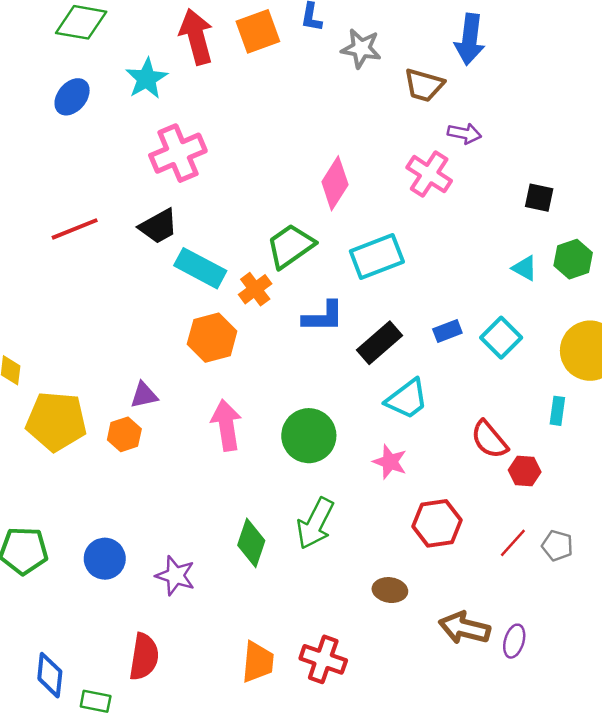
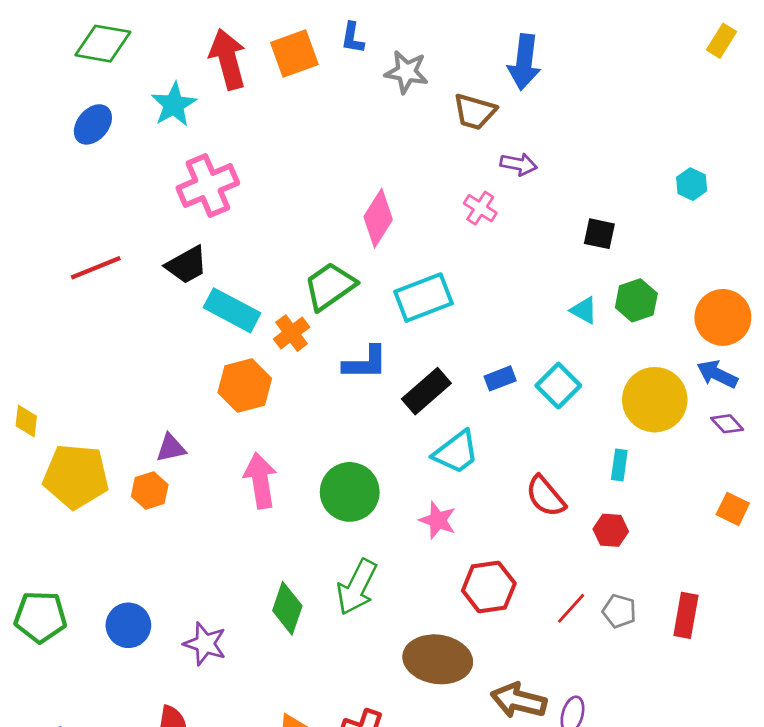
pink cross: (429, 174) -> (480, 208), size x0.7
red hexagon: (525, 471) -> (611, 530), moved
brown ellipse: (390, 590) -> (438, 659), size x1.8

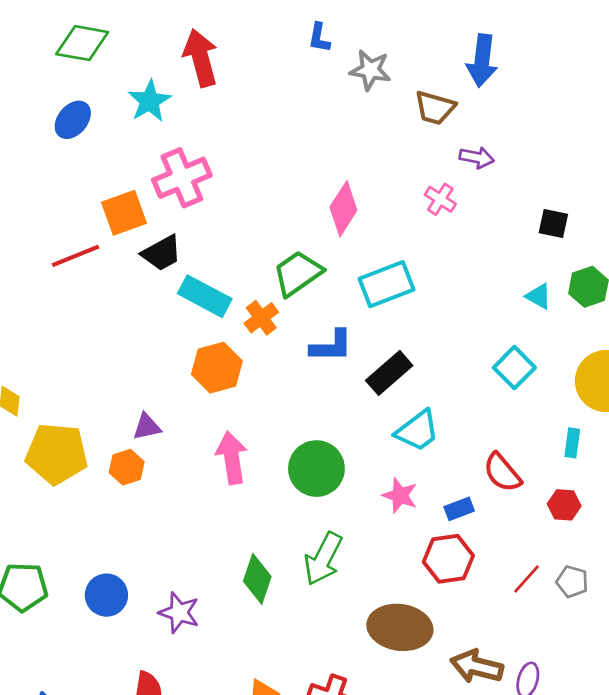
orange square: (294, 54) -> (124, 213), moved
blue rectangle: (500, 378) -> (459, 509), moved

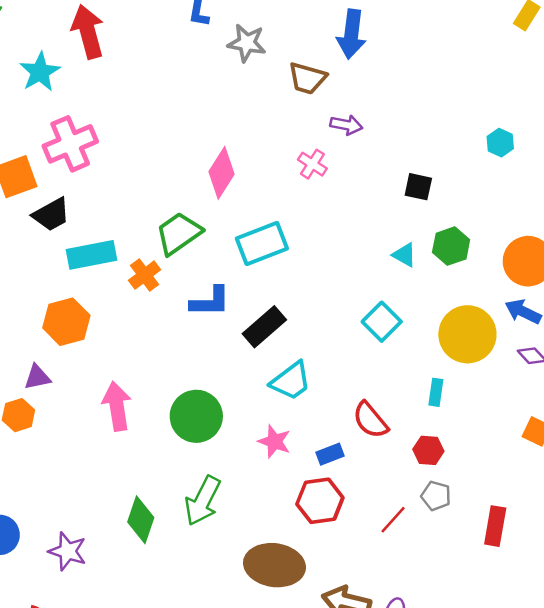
cyan rectangle: (205, 296) -> (92, 255), turned -39
orange hexagon: (217, 368) -> (66, 322), moved
gray pentagon: (572, 582) -> (436, 496), moved

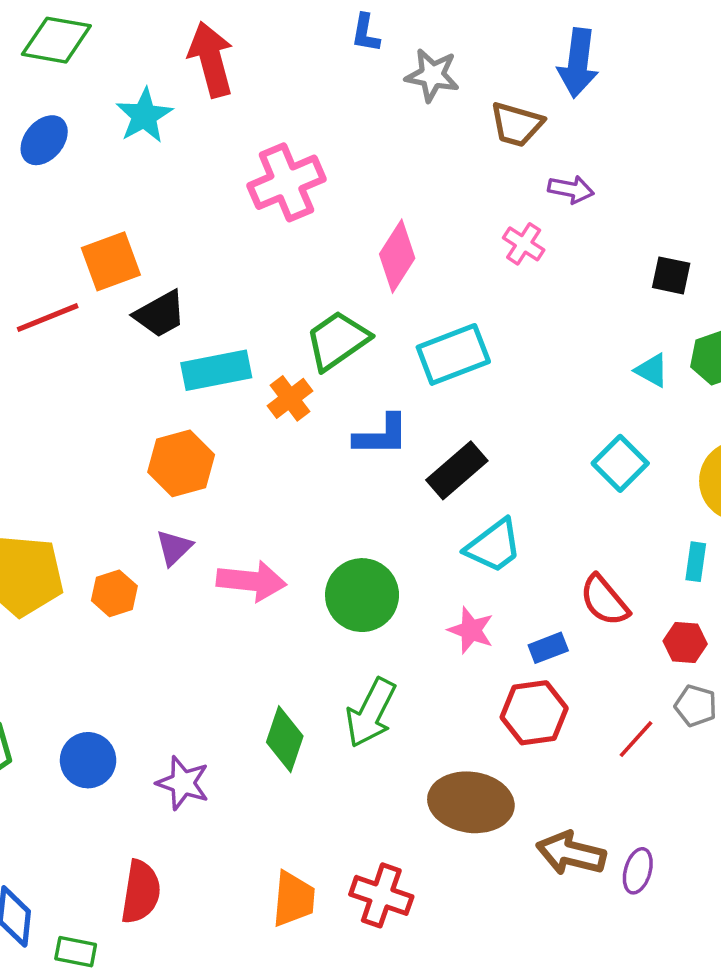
pink cross: (70, 144) -> (286, 182), moved
purple triangle: (37, 377) -> (174, 548), moved, turned -32
pink arrow: (117, 406) -> (251, 581), turned 105

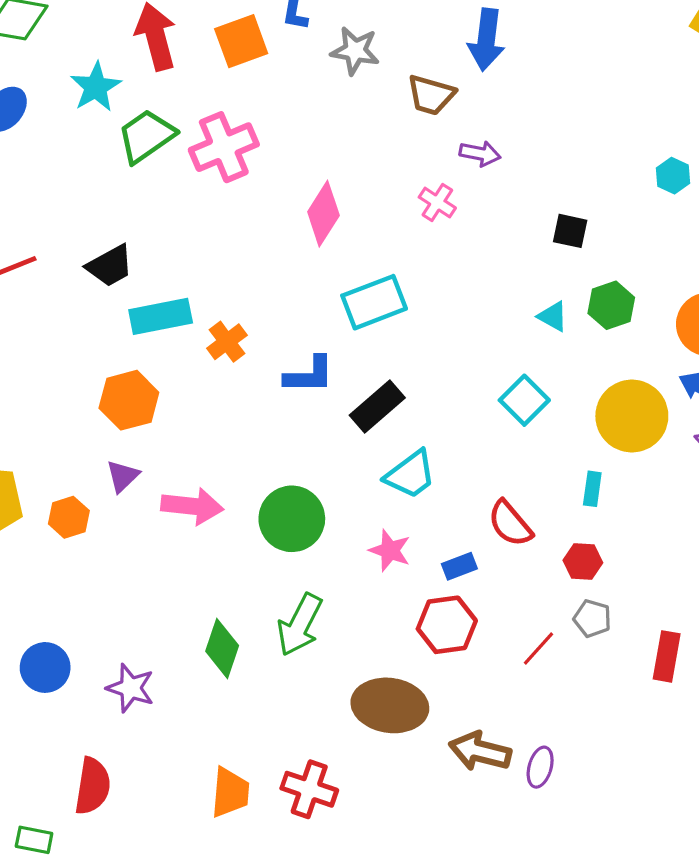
orange square: (111, 261) -> (241, 41), moved
green trapezoid: (337, 340) -> (146, 136), moved

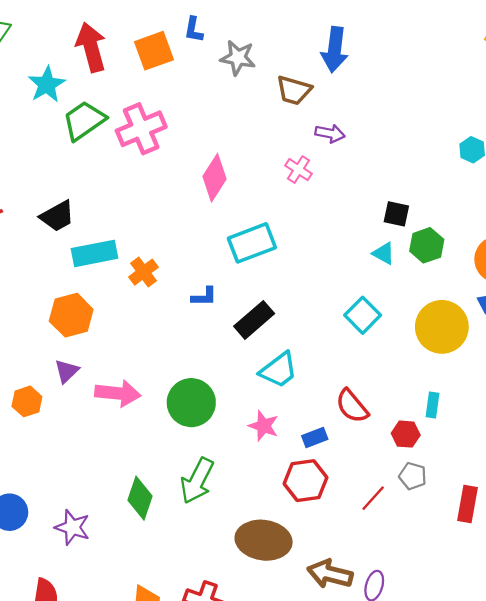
black square: (570, 231) -> (396, 214), moved
blue L-shape: (309, 375) -> (204, 297), size x0.7
cyan rectangle: (592, 489) -> (433, 405), moved

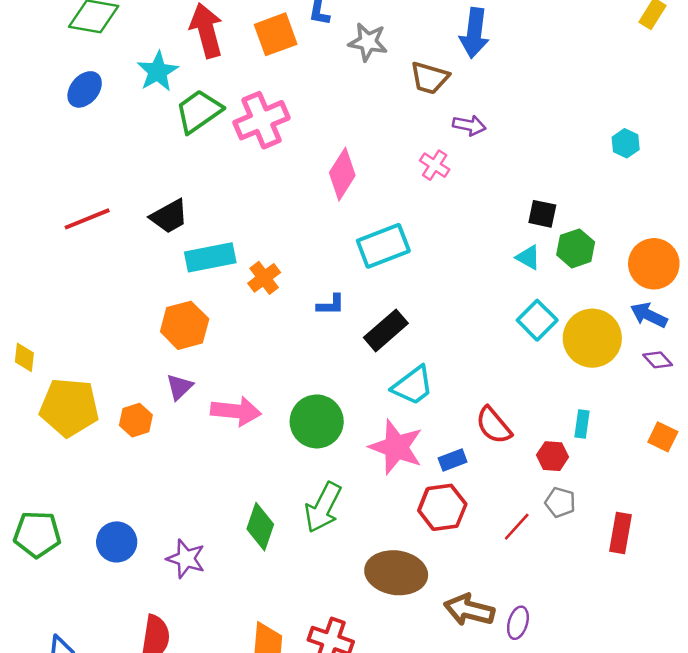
cyan square: (363, 315) -> (537, 320), moved
pink star: (264, 426) -> (396, 447), size x1.6

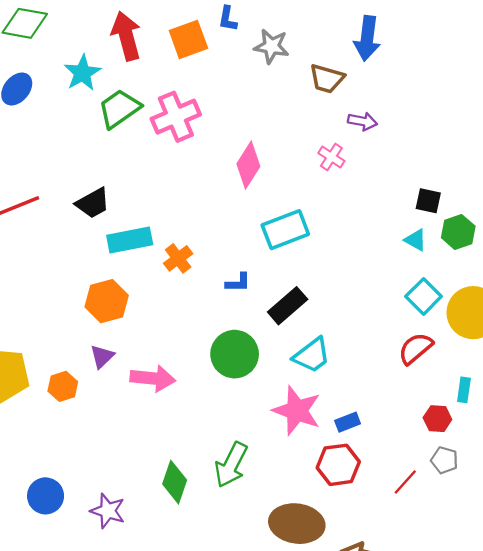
green circle: (317, 421) -> (235, 354), moved
red semicircle: (494, 425) -> (416, 348), moved, turned 90

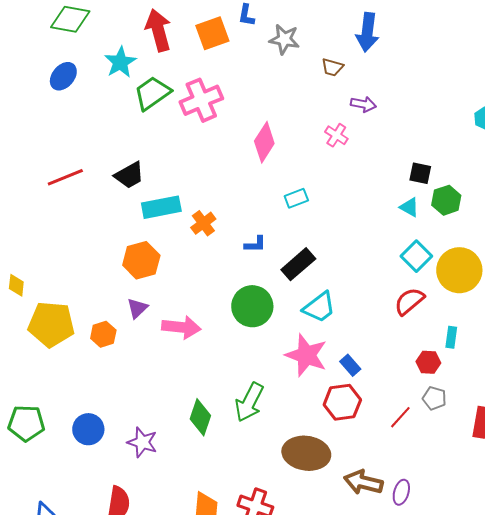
brown trapezoid: (327, 79) -> (332, 67), size x0.7
cyan rectangle: (285, 230) -> (296, 198), size x0.6
blue rectangle: (348, 422) -> (350, 365), turned 70

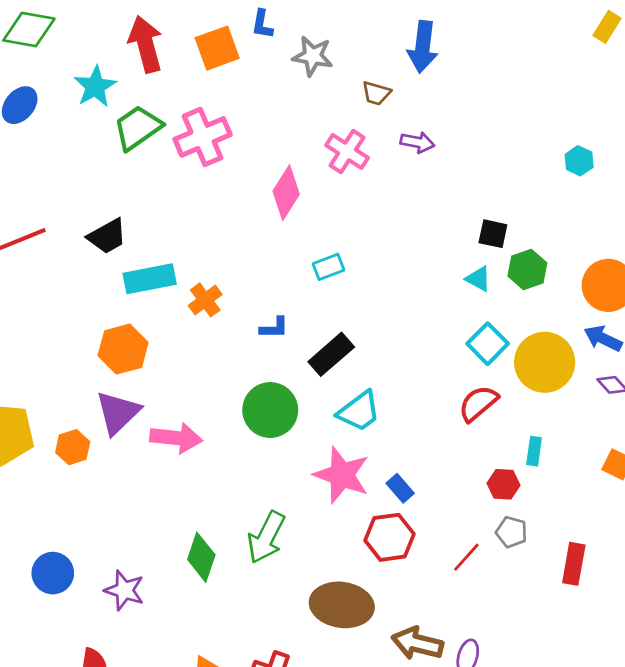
pink cross: (336, 135) -> (347, 152), moved, size x1.4
purple triangle: (137, 308) -> (118, 413), size x1.6

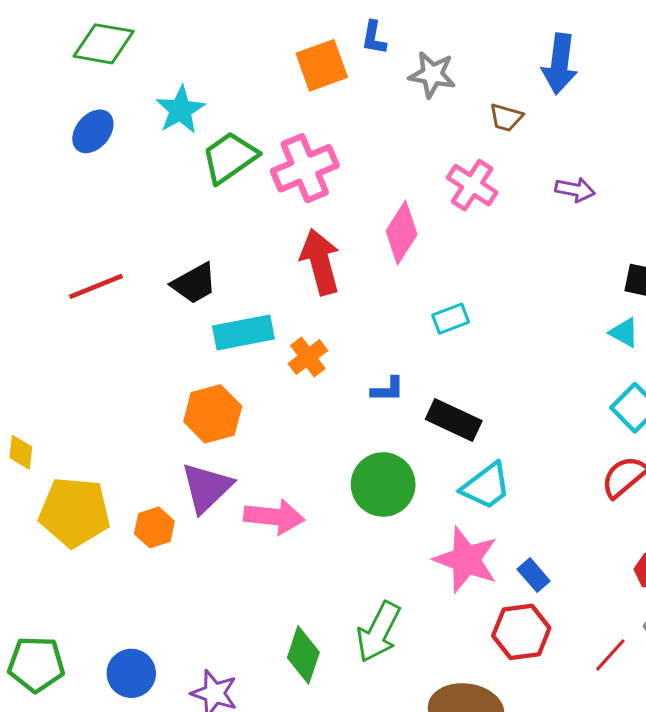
red arrow: (146, 44) -> (320, 262), moved
purple arrow: (417, 142) -> (575, 190), moved
black rectangle: (331, 354) -> (454, 420), turned 66

